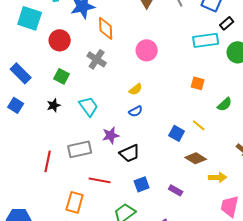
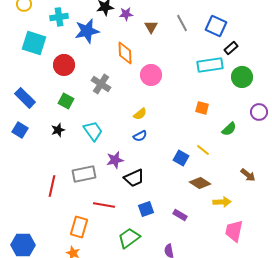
orange diamond: (106, 28) -> (125, 53), moved

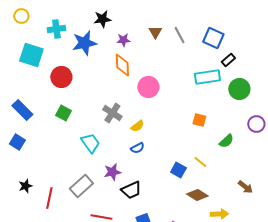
purple star: (126, 14) -> (123, 40), moved
brown triangle: (151, 27) -> (155, 32), moved
gray cross: (101, 84) -> (112, 113), moved
black star: (58, 130) -> (25, 186), moved
gray rectangle: (84, 174) -> (81, 186), turned -30

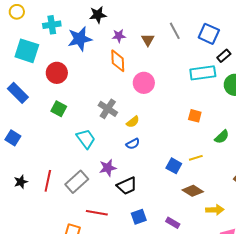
brown triangle: (155, 32) -> (148, 40), moved
blue rectangle: (22, 110) -> (18, 93), moved
yellow line: (200, 162) -> (196, 158), turned -56
red line: (49, 198) -> (48, 181), moved

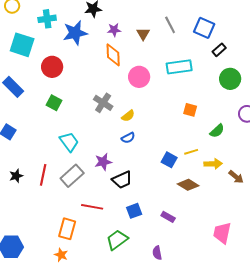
cyan rectangle: (203, 73) -> (179, 67), moved
cyan trapezoid: (86, 139) -> (69, 142), moved
yellow arrow: (215, 210) -> (213, 164), moved

